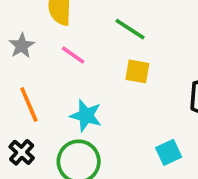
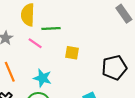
green line: (130, 29) -> (51, 28), moved, turned -36

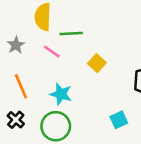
yellow square: (72, 53) -> (97, 63), turned 32

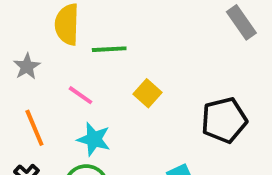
pink line: (52, 52) -> (80, 95), moved

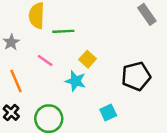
cyan star: (94, 139) -> (75, 81), moved

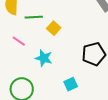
yellow square: (88, 59) -> (54, 28), moved

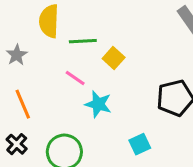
pink line: (19, 41) -> (75, 78), moved

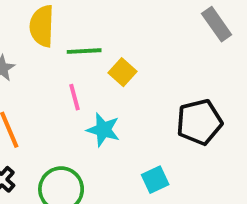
pink line: (75, 78) -> (75, 97), turned 40

